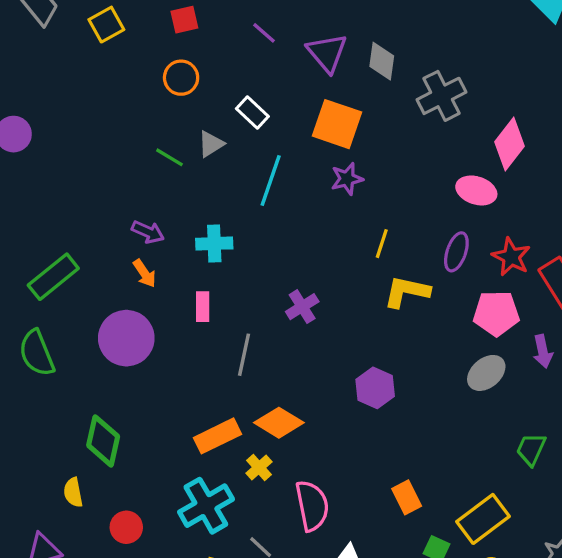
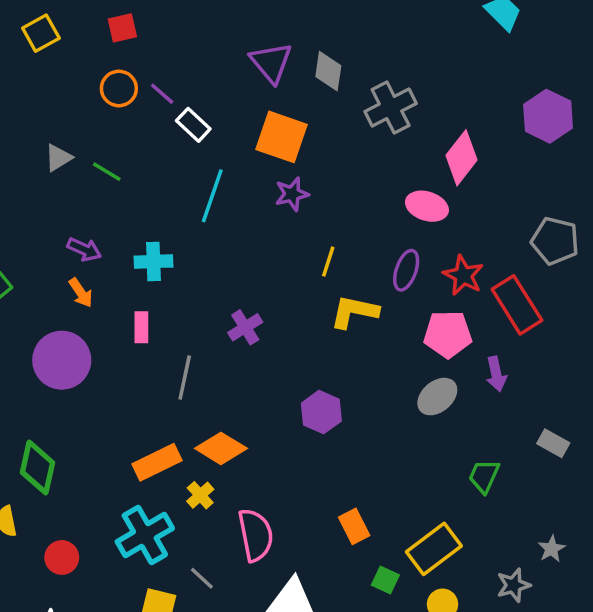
purple line: (264, 33) -> (162, 94), moved
gray triangle: (211, 144) -> (58, 158), moved

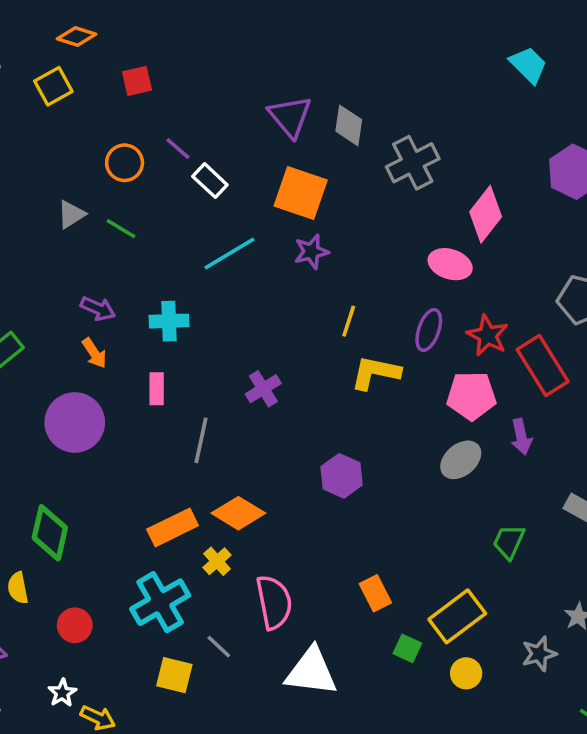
orange circle: (119, 88) -> (125, 163), moved
cyan line: (212, 196) -> (230, 253), turned 40

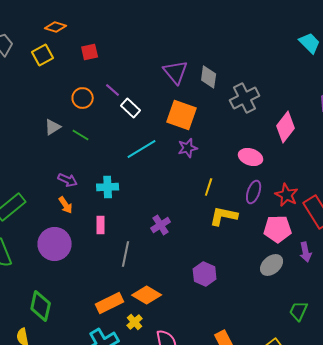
pink ellipse: (450, 264) -> (251, 157), moved

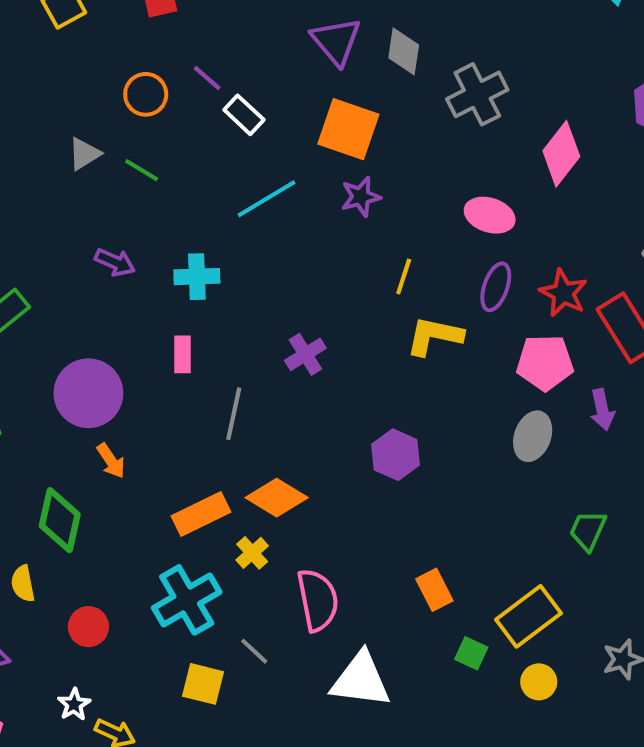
orange arrow: (66, 205) -> (111, 461), moved
gray ellipse: (272, 265) -> (533, 436), turned -30

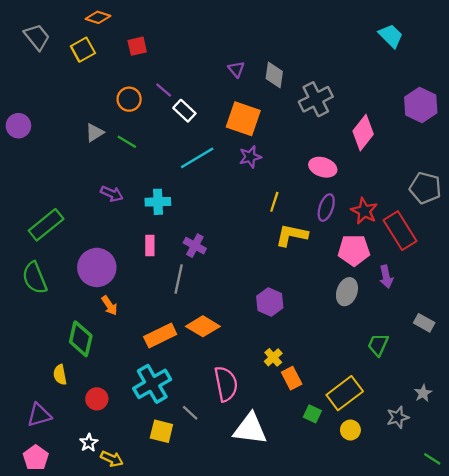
purple triangle: (336, 41) -> (236, 69), size x0.6
purple cross: (305, 354) -> (195, 246), moved, turned -30
yellow cross: (252, 553) -> (273, 357), moved

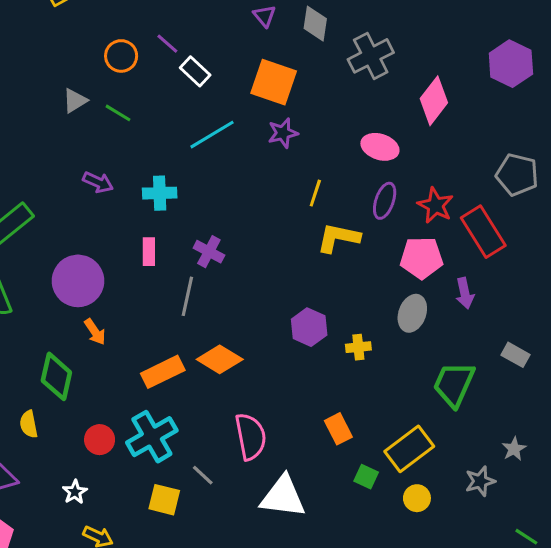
green trapezoid: (378, 345) -> (454, 384), size x1.5
yellow cross: (273, 357) -> (358, 347), moved, turned 36
red circle: (97, 399) -> (100, 440), moved
white star: (89, 443) -> (75, 492), moved

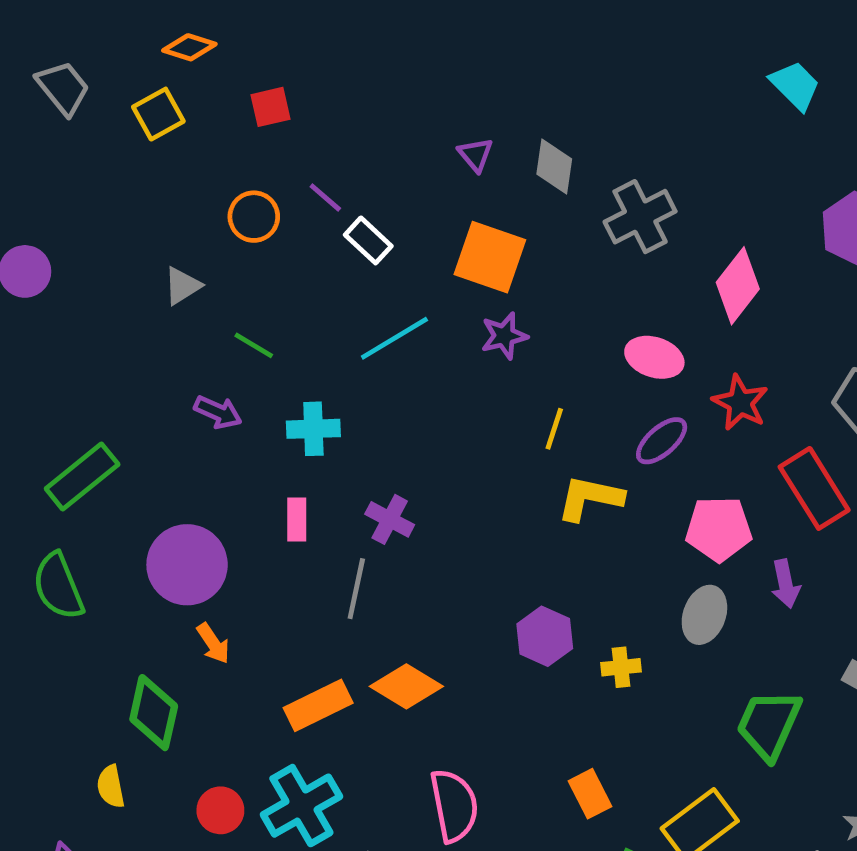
green line: (118, 113) -> (254, 345), moved
purple ellipse: (385, 201) -> (662, 441), turned 30
red star: (435, 205) -> (740, 403), moved

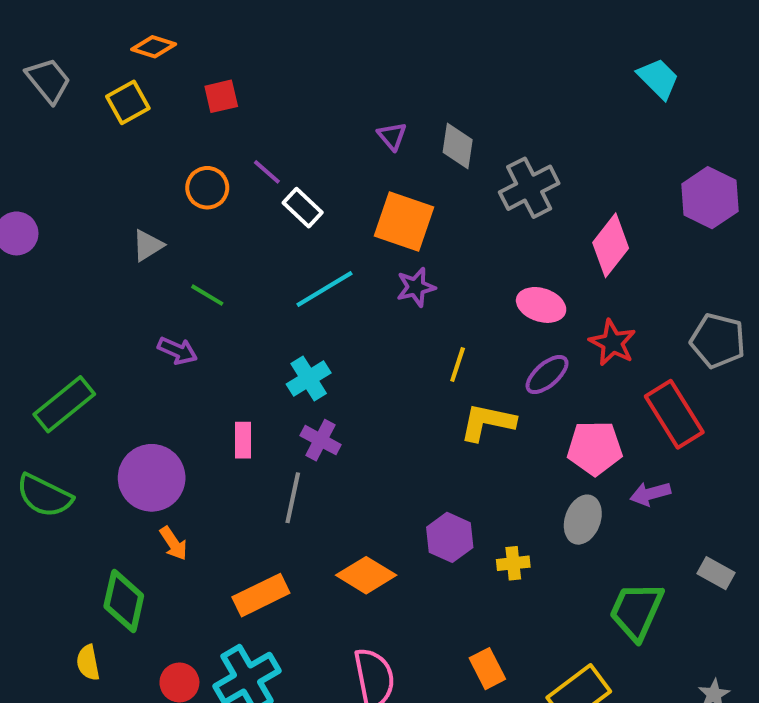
cyan cross: (313, 429) -> (309, 378), moved, turned -30
purple arrow: (786, 584) -> (650, 494), turned 87
green semicircle: (58, 586) -> (44, 496), turned -42
orange diamond: (406, 686) -> (366, 575), moved

